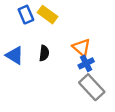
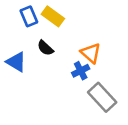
black semicircle: (44, 53) -> (45, 48), moved, turned 126
blue cross: (86, 63) -> (81, 71), moved

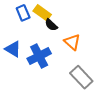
black semicircle: (45, 48) -> (51, 25), moved
blue cross: (81, 71) -> (39, 56), moved, size x1.6

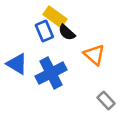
blue rectangle: (23, 13) -> (44, 31), moved
gray rectangle: (81, 77) -> (106, 101), size x0.6

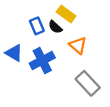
yellow rectangle: (55, 17) -> (66, 14), moved
gray rectangle: (106, 101) -> (88, 83), size x1.6

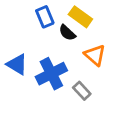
blue rectangle: (37, 26) -> (45, 17), moved
gray rectangle: (88, 83) -> (82, 91), moved, size x0.6

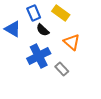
black semicircle: (67, 33) -> (43, 30), moved
blue triangle: (17, 64) -> (13, 29), moved

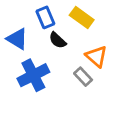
blue cross: (39, 56) -> (33, 75), moved
gray rectangle: (62, 69) -> (83, 77), moved

